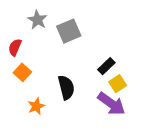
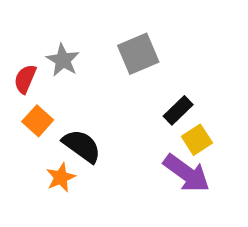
gray star: (37, 20) -> (63, 60), moved
gray square: (69, 31) -> (138, 54), moved
black semicircle: (66, 87) -> (82, 146), moved, turned -40

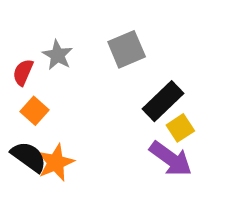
black rectangle: (178, 110) -> (163, 101), size x1.5
black semicircle: (82, 146) -> (29, 157), moved
orange star: (61, 177) -> (56, 163), size x1.4

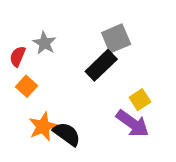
gray square: (127, 49) -> (116, 38), moved
black rectangle: (163, 101) -> (101, 65), moved
black semicircle: (29, 157) -> (67, 134), moved

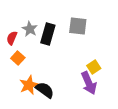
gray square: (116, 38) -> (78, 26), turned 30
black rectangle: (101, 65) -> (48, 34), moved, turned -30
purple arrow: (133, 124) -> (89, 83), turned 30

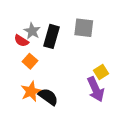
red semicircle: (12, 38) -> (21, 41), moved, turned -80
orange square: (18, 58) -> (30, 61), moved

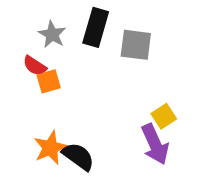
gray star: (32, 31) -> (52, 34), moved
black rectangle: (51, 36) -> (96, 27), moved
orange square: (30, 61) -> (49, 81), moved, turned 32

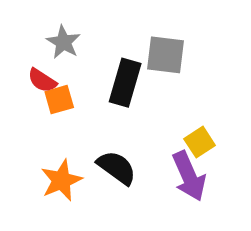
black rectangle: (96, 27) -> (125, 83), moved
black semicircle: (78, 156) -> (117, 168), moved

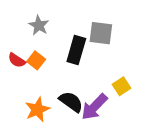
red semicircle: (42, 80) -> (17, 60), moved
orange square: (59, 100) -> (36, 60), turned -36
purple arrow: (189, 176) -> (94, 107), moved, turned 68

